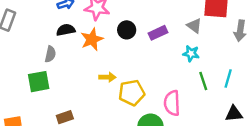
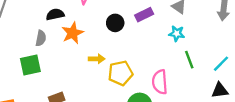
black circle: (127, 30) -> (115, 23), moved
orange star: (92, 39) -> (73, 33), moved
cyan line: (228, 78) -> (221, 64), moved, turned 30

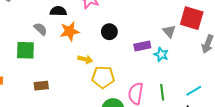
purple rectangle: (144, 15) -> (142, 46), moved
gray semicircle: (41, 38) -> (40, 29), turned -72
green line: (189, 60) -> (162, 92), moved

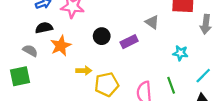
gray triangle: (169, 31) -> (152, 22), moved
purple rectangle: (142, 46) -> (129, 42), moved
cyan star: (161, 54) -> (180, 53), moved

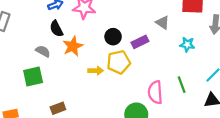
black semicircle: (44, 28) -> (56, 29), turned -105
cyan star: (180, 53) -> (187, 44), moved
yellow pentagon: (107, 84) -> (119, 62), moved

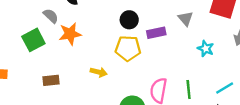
orange star: (73, 46) -> (70, 34), moved
yellow arrow: (96, 71) -> (99, 72), moved
green square: (33, 77) -> (33, 40), turned -30

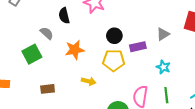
gray triangle: (186, 19) -> (163, 34), turned 40
orange star: (70, 34) -> (75, 50), moved
cyan star: (206, 49) -> (163, 67), moved

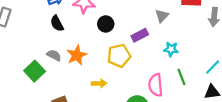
gray semicircle: (47, 33) -> (54, 55), moved
black circle: (114, 36) -> (106, 24), moved

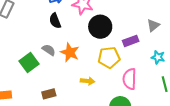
black circle: (106, 24) -> (100, 27), size x1.5
orange star: (77, 55) -> (70, 52), turned -30
pink semicircle: (156, 85) -> (130, 79), moved

